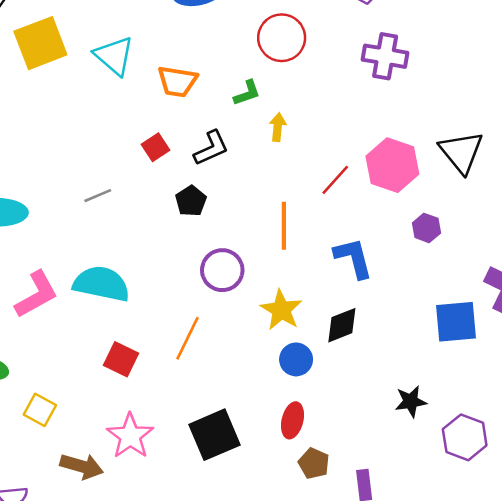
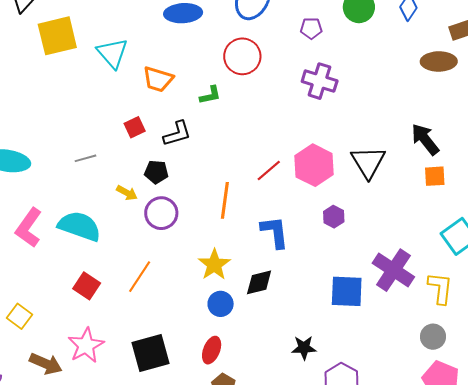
yellow arrow: (278, 127) -> (127, 193), moved, turned 105
black pentagon: (191, 201) -> (156, 172), turned 30
purple circle: (222, 270) -> (161, 213), moved
pink L-shape: (37, 294) -> (29, 228), turned 147

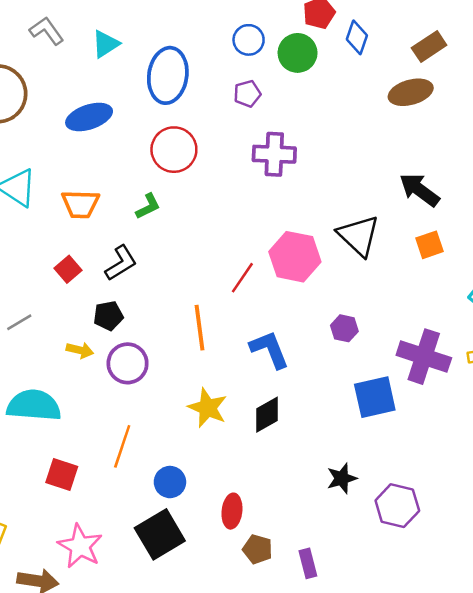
orange square: (435, 176) -> (430, 245), moved
purple hexagon: (334, 217) -> (344, 328), moved
blue circle: (221, 304) -> (170, 482), moved

